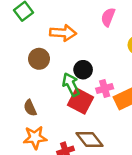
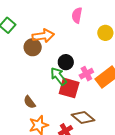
brown circle: (39, 59) -> (33, 47), moved

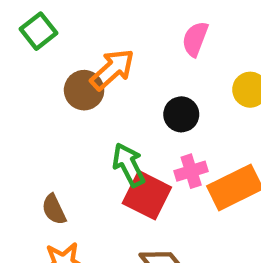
orange arrow: (43, 36) -> (112, 70), turned -45
black circle: (66, 62) -> (181, 114), moved

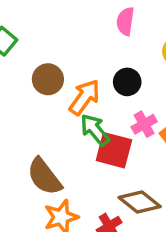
orange arrow: (112, 70) -> (85, 97), moved
brown semicircle: (54, 209) -> (44, 177), size x1.6

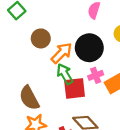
black circle: (127, 82) -> (89, 48), size x1.6
red square: (114, 150) -> (75, 88), turned -30

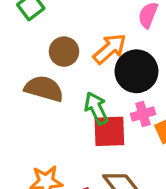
orange arrow: (62, 53) -> (110, 49), moved
brown semicircle: (29, 98) -> (44, 89), moved, turned 130

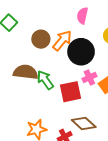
brown circle: (64, 52) -> (41, 39), moved
green arrow: (96, 108) -> (45, 80), moved

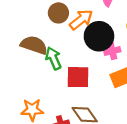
pink cross: (89, 77) -> (112, 51), moved

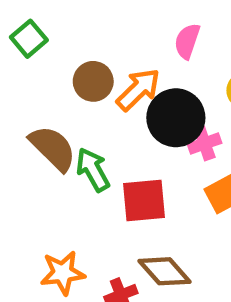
brown semicircle: (34, 45) -> (53, 148), turned 32

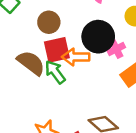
orange arrow: (138, 90) -> (76, 57), moved, turned -128
red square: (144, 201) -> (57, 50), moved

